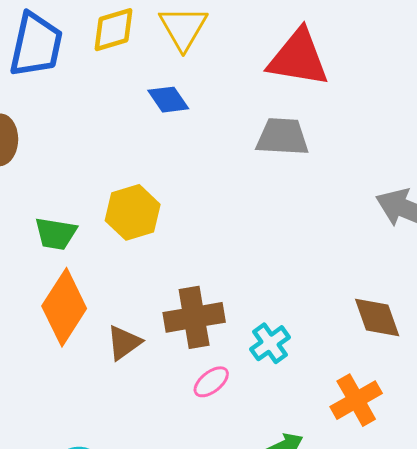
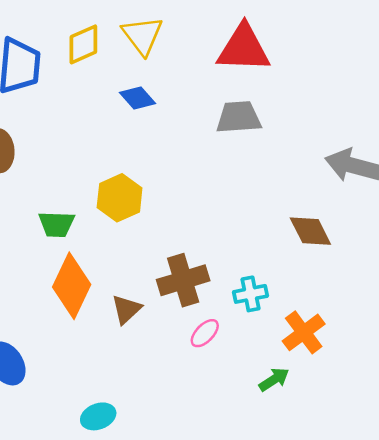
brown diamond: (377, 317) -> (310, 231), moved
cyan cross: (270, 343) -> (251, 294), turned 32
orange cross: (356, 400) -> (304, 332), moved

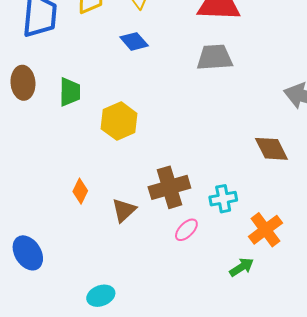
green trapezoid: (56, 224) -> (70, 92), moved, turned -92
orange diamond: (72, 286) -> (80, 191), size x0.5

